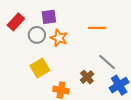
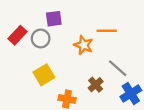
red rectangle: (16, 22) -> (17, 35), moved
orange star: (59, 38) -> (84, 45), moved

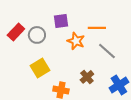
purple square: (54, 19) -> (61, 21), moved
gray line: (118, 68) -> (107, 51), moved

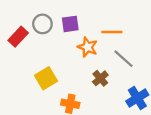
gray circle: (37, 35) -> (42, 24), moved
brown cross: (87, 77) -> (100, 78), moved

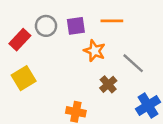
orange line: (112, 32) -> (112, 21), moved
yellow square: (46, 78) -> (24, 78), moved

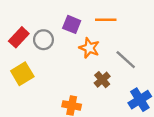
gray circle: (46, 26) -> (43, 40), moved
purple square: (76, 26) -> (72, 24), turned 30

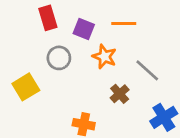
red rectangle: (19, 37) -> (48, 18), moved, turned -60
gray circle: (43, 40) -> (59, 58), moved

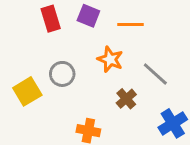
purple square: (84, 29) -> (88, 16), moved
gray circle: (59, 58) -> (62, 74), moved

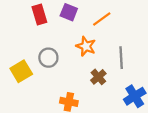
orange line: (131, 24) -> (102, 19), turned -36
gray line: (155, 74) -> (121, 58), turned 45

